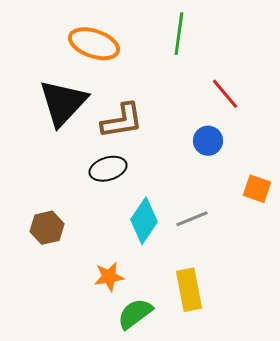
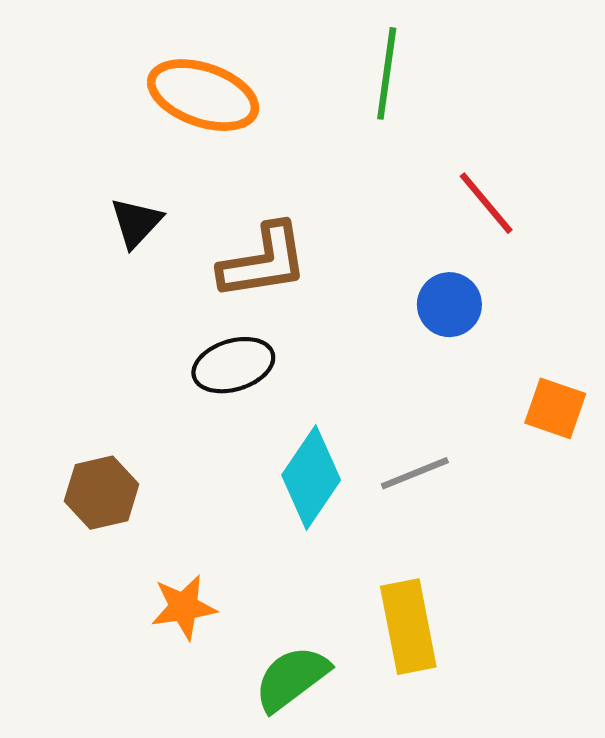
black triangle: (63, 103) -> (136, 223), size x0.5
orange star: (109, 277) -> (184, 607), moved

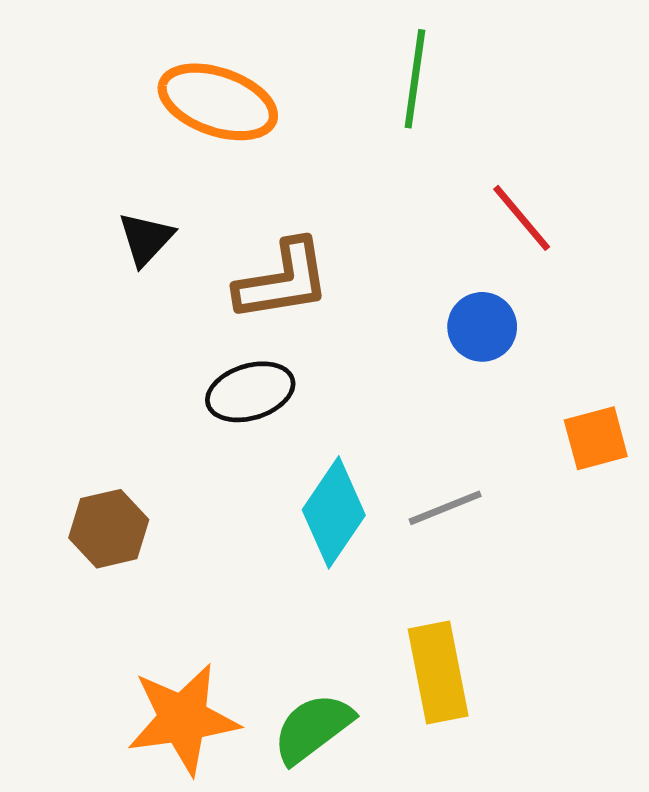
orange square: (555, 408) -> (596, 438), turned -34
orange star: (184, 607) -> (183, 719), moved, size x1.6

